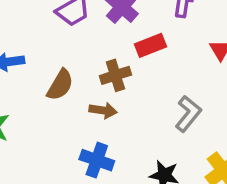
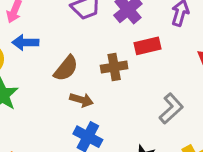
brown arrow: (103, 110) -> (81, 100), moved

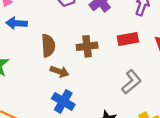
red rectangle: (147, 46) -> (128, 39), moved
brown semicircle: (66, 68) -> (48, 46), turned -45

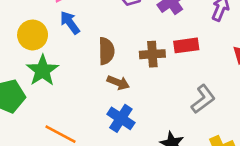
blue arrow: (17, 23) -> (70, 23), turned 48
red rectangle: (128, 39) -> (186, 45), moved

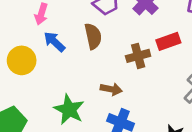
brown semicircle: (106, 51) -> (93, 36), moved
green star: (42, 70) -> (69, 110), moved

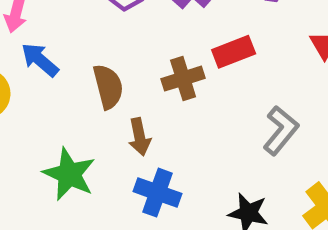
brown semicircle: (93, 36) -> (108, 87), moved
brown arrow: (111, 89) -> (139, 137), turned 70

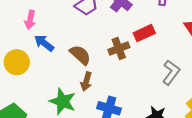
brown semicircle: (108, 87) -> (80, 55), turned -30
brown arrow: (139, 137) -> (86, 82), moved, turned 30

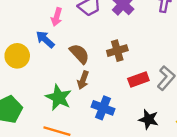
pink arrow: (30, 20) -> (57, 17), moved
red rectangle: (144, 33) -> (138, 80), moved

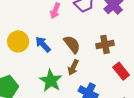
blue arrow: (45, 39) -> (43, 44), moved
red rectangle: (138, 80) -> (121, 71), turned 66

